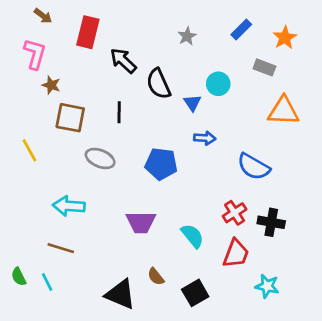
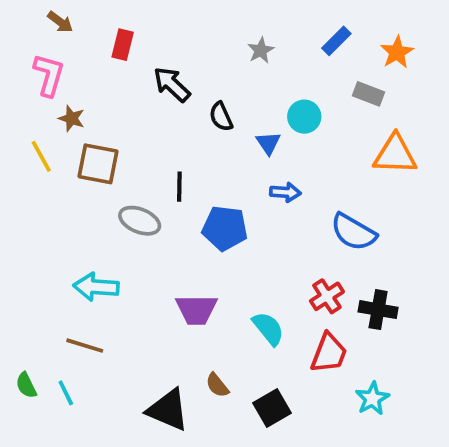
red rectangle: (88, 32) -> (123, 45), size x0.7
black semicircle: (158, 84) -> (221, 117), size x0.7
black line: (119, 112) -> (179, 187), moved
yellow line: (29, 150) -> (41, 156), moved
cyan star: (267, 286) -> (372, 399), turned 30

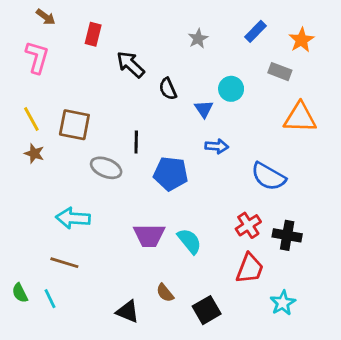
brown star: (72, 118) -> (34, 153), moved
cyan semicircle: (268, 329) -> (189, 241), moved
black triangle: (168, 410) -> (128, 312), size x0.7

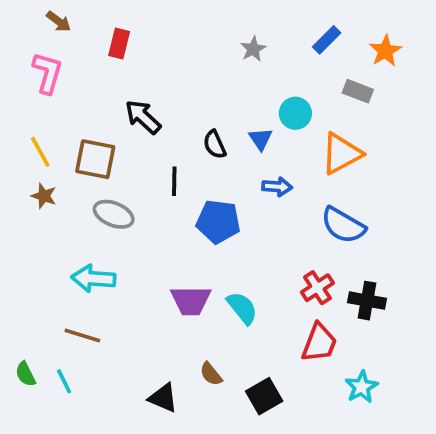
black arrow: (130, 64) -> (143, 117), moved
black semicircle: (168, 89) -> (215, 144), moved
orange triangle: (300, 118) -> (341, 154), moved, turned -30
gray ellipse: (106, 168) -> (114, 214), moved

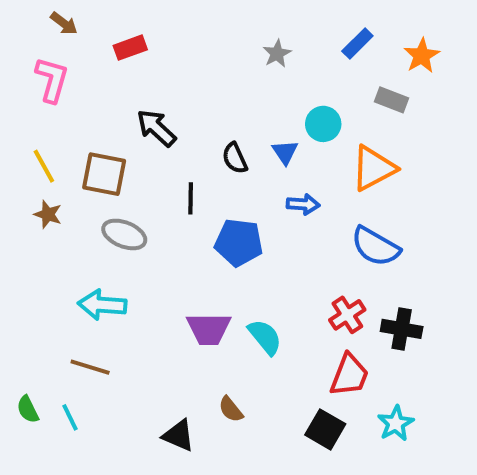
red rectangle: (119, 43) -> (130, 48), turned 56
black square: (264, 396) -> (325, 429), moved, turned -30

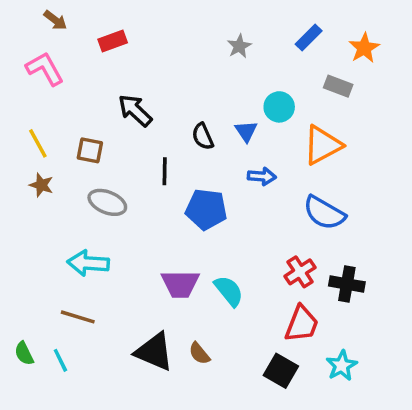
pink L-shape: (52, 80) -> (45, 69), turned -45
brown square: (104, 174) -> (90, 150), size x0.7
black triangle: (179, 435) -> (154, 352), moved, size x1.4

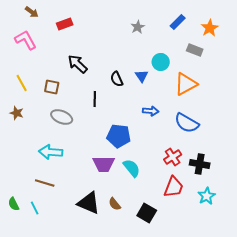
blue arrow: (262, 176) -> (151, 111), moved
brown star: (41, 185) -> (17, 113), moved
blue pentagon: (206, 209) -> (119, 136), moved
cyan star: (342, 366) -> (207, 196), moved
black square: (281, 371) -> (147, 213), moved

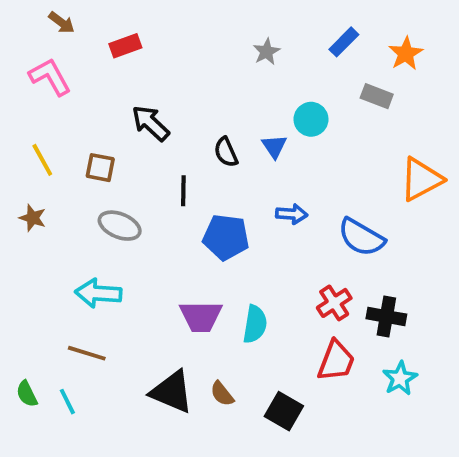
orange triangle: (186, 84) -> (421, 179), moved
blue pentagon: (119, 136) -> (226, 237), moved
cyan semicircle: (132, 168) -> (255, 324), turned 48

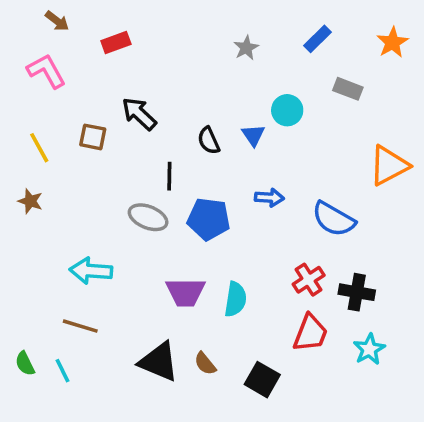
orange star: (406, 54) -> (392, 42), moved
brown square: (100, 168) -> (93, 137), moved
gray ellipse: (120, 226) -> (148, 217), moved

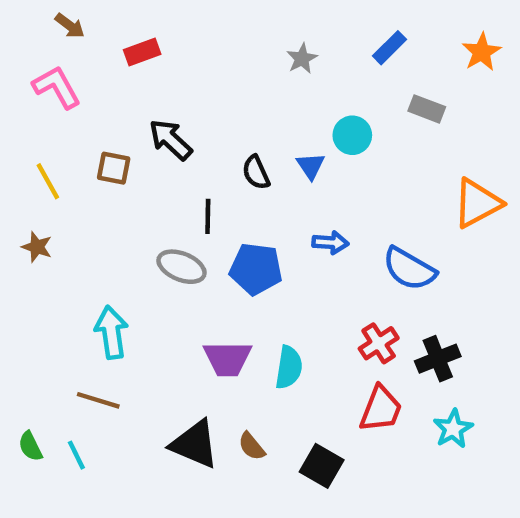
cyan arrow: (91, 271) -> (111, 332), turned 78
black cross: (357, 292) -> (438, 359), turned -32

